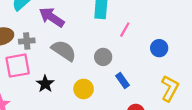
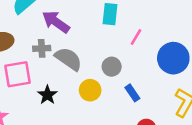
gray cross: (27, 41) -> (42, 48), moved
blue circle: (159, 48) -> (173, 58), size x1.6
yellow circle: (84, 89) -> (90, 90), moved

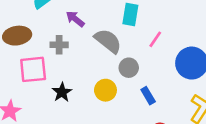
purple arrow: (56, 22) -> (75, 19), size x0.7
gray semicircle: (68, 59) -> (108, 41), moved

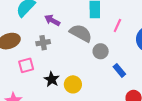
pink square: (33, 69) -> (26, 65), size x0.7
yellow circle: (105, 90) -> (73, 84), moved

